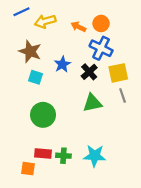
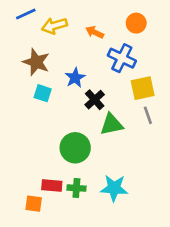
orange circle: (101, 23) -> (136, 23), moved
black cross: (89, 72) -> (95, 100), moved
green circle: (43, 115) -> (75, 148), moved

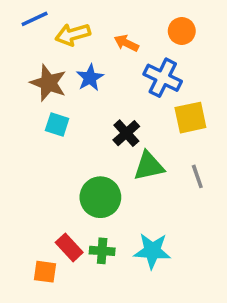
blue star: (75, 78) -> (90, 78), moved
gray line: (148, 115) -> (197, 176), moved
red rectangle: (52, 185) -> (69, 247), turned 42

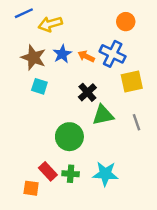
orange arrow: (126, 43) -> (86, 56), moved

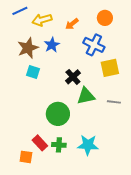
orange arrow: (86, 56) -> (72, 24), moved, turned -64
brown star: (33, 58) -> (28, 48), turned 30
gray line: (137, 122) -> (114, 102), turned -64

